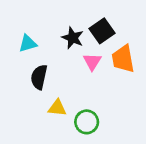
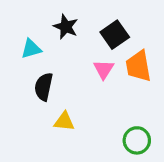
black star: (73, 38) -> (66, 27), moved
green circle: (87, 122) -> (137, 140), moved

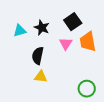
black star: (66, 27) -> (42, 28), moved
black semicircle: (44, 87) -> (38, 56), moved

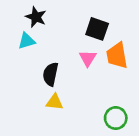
black square: (73, 22) -> (97, 29), turned -36
black star: (42, 28) -> (36, 17), moved

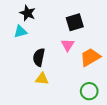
black square: (97, 29) -> (75, 22), turned -36
orange trapezoid: (117, 56) -> (90, 57), moved, turned 70

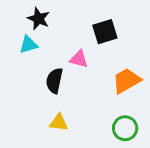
pink triangle: (68, 45) -> (79, 59), moved, turned -48
yellow triangle: (42, 79) -> (59, 122), moved

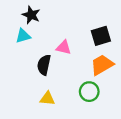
black square: (105, 32) -> (101, 36), moved
green circle: (125, 128) -> (89, 92), moved

